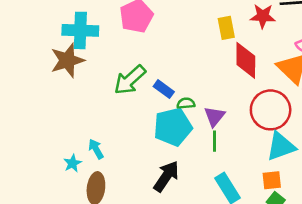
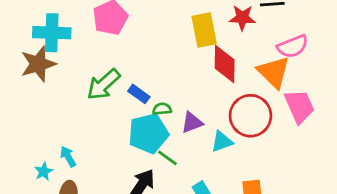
yellow rectangle: (226, 28) -> (204, 30), size x1.4
purple triangle: (215, 116) -> (192, 123), turned 30
green line: (215, 141) -> (167, 158), moved, turned -54
cyan triangle: (281, 146) -> (222, 142), moved, size x0.7

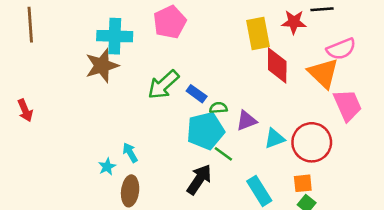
red circle: (250, 116) -> (312, 142), moved

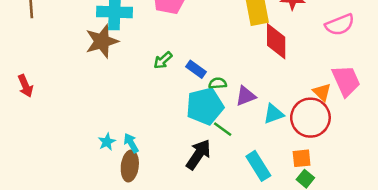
orange triangle: (323, 73) -> (322, 92), moved, size x0.6
green arrow: (163, 85) -> (163, 60), size x0.6
cyan arrow: (130, 153) -> (131, 143), moved

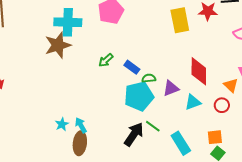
red diamond: (276, 41) -> (199, 71), moved
red circle: (310, 118) -> (222, 105), size x0.5
green line: (223, 129) -> (153, 126), moved

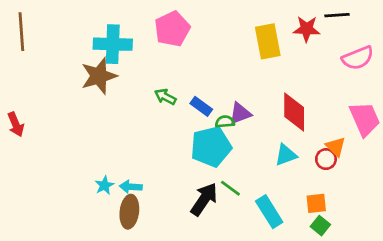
green arrow: (106, 60) -> (165, 97), turned 70
orange triangle: (231, 85) -> (336, 147), moved
purple triangle: (171, 88) -> (240, 113), moved
cyan arrow: (81, 125) -> (131, 187), turned -56

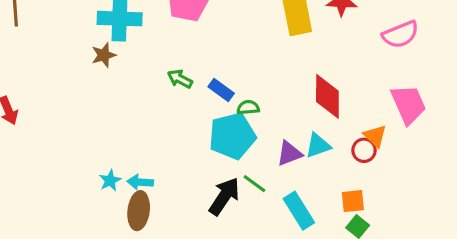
brown star: (99, 76) -> (104, 55), size x0.6
purple triangle: (240, 113) -> (289, 153), moved

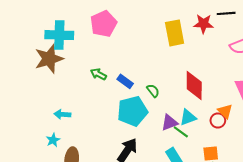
brown star: (104, 55) -> (49, 59), size x1.8
green semicircle: (248, 107) -> (153, 91), moved, turned 56
cyan arrow: (140, 182) -> (62, 114), moved
green line: (254, 184) -> (181, 132), moved

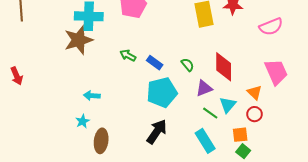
green semicircle: (153, 91) -> (188, 65), moved
cyan triangle: (188, 117) -> (228, 105), moved, turned -30
red circle: (218, 120) -> (255, 114), moved
purple triangle: (169, 123) -> (204, 88), moved

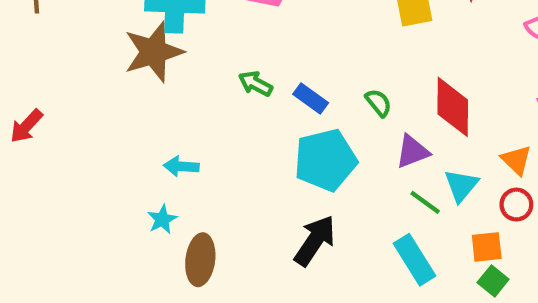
red arrow: (17, 76) -> (26, 126), turned 66

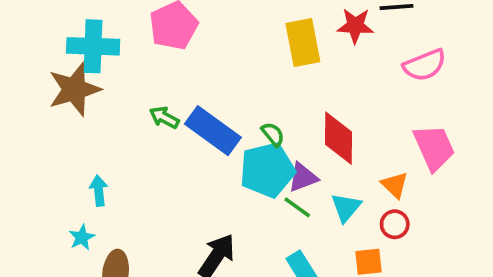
blue rectangle: (311, 98) -> (213, 131), size x1.8
cyan pentagon: (325, 160) -> (267, 170), moved
cyan arrow: (181, 166) -> (99, 191), turned 80
green line: (425, 202) -> (297, 207), moved

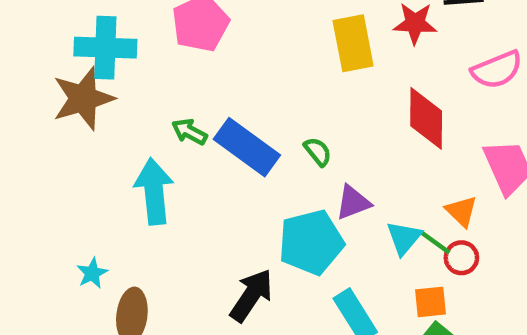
red diamond: (338, 138) -> (426, 118), moved
cyan pentagon: (267, 170) -> (311, 242), moved
cyan arrow: (99, 191) -> (154, 191), moved, size x1.8
green line: (297, 207) -> (435, 242), moved

